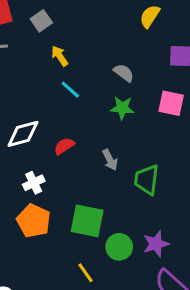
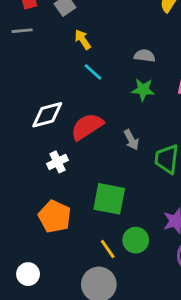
gray semicircle: (124, 73) -> (145, 56), turned -30
red semicircle: (64, 146) -> (87, 127), size x1.6
orange pentagon: (34, 221) -> (55, 217), moved
green circle: (119, 247) -> (136, 240), moved

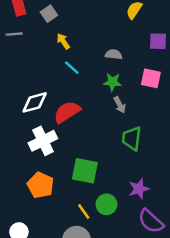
gray arrow: (131, 140) -> (120, 105), moved
white cross: (58, 162) -> (43, 141), size x1.6

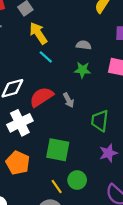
yellow arrow: (63, 41) -> (38, 33), size x1.5
gray arrow: (120, 105) -> (68, 100), moved
purple star: (139, 189) -> (108, 153), moved

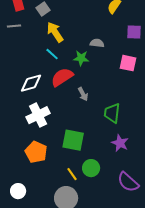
cyan line: (46, 57) -> (52, 54), moved
green star: (83, 70) -> (81, 58), moved
red semicircle: (41, 97) -> (62, 77), moved
purple star: (108, 153) -> (120, 143), turned -30

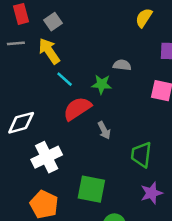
yellow arrow: (55, 32) -> (49, 51), moved
white diamond: (31, 83) -> (21, 123), moved
purple star: (120, 143) -> (151, 193), turned 30

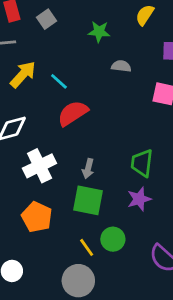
yellow arrow: (49, 51) -> (23, 74), moved, turned 76
green star: (102, 84) -> (99, 32), moved
gray arrow: (104, 130) -> (88, 169), moved, turned 42
purple star: (151, 193) -> (139, 199), moved

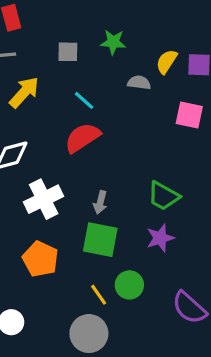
yellow semicircle: (145, 15) -> (167, 62), moved
gray square: (46, 19) -> (68, 52), moved, turned 36
cyan line: (59, 81) -> (84, 100), moved
green trapezoid: (142, 163) -> (163, 196), turned -68

